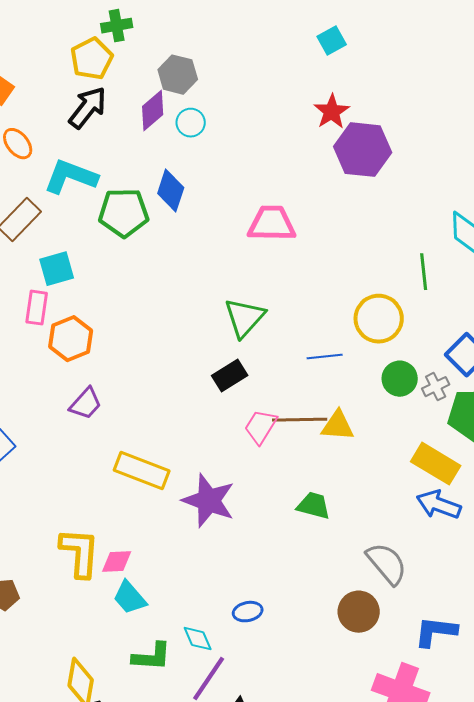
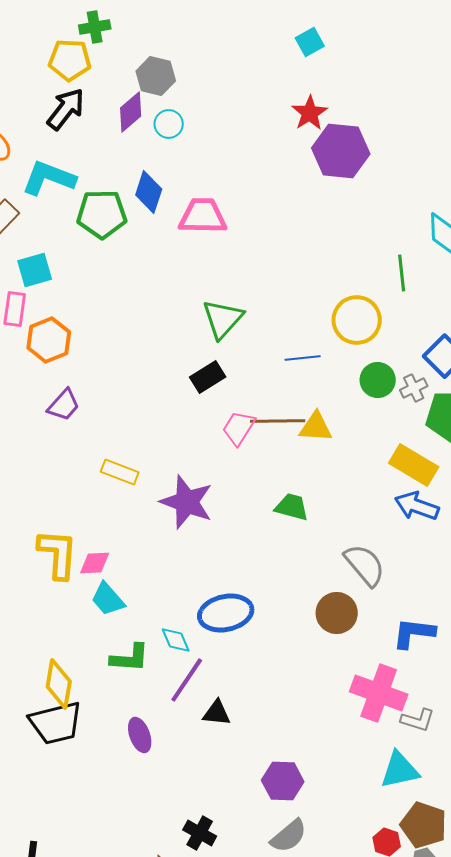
yellow pentagon: (92, 59) -> (70, 60), turned 30
pink trapezoid: (272, 224) -> (203, 216), moved
yellow rectangle: (142, 471) -> (120, 472), size x0.7
blue ellipse: (248, 612) -> (226, 613), size x1.8

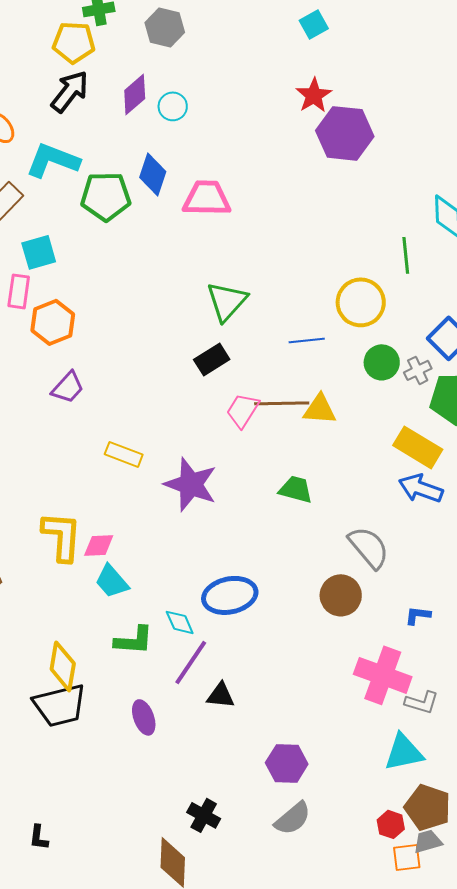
gray hexagon: (156, 76) -> (165, 27), moved
blue L-shape: (414, 633) -> (418, 615), size x0.6

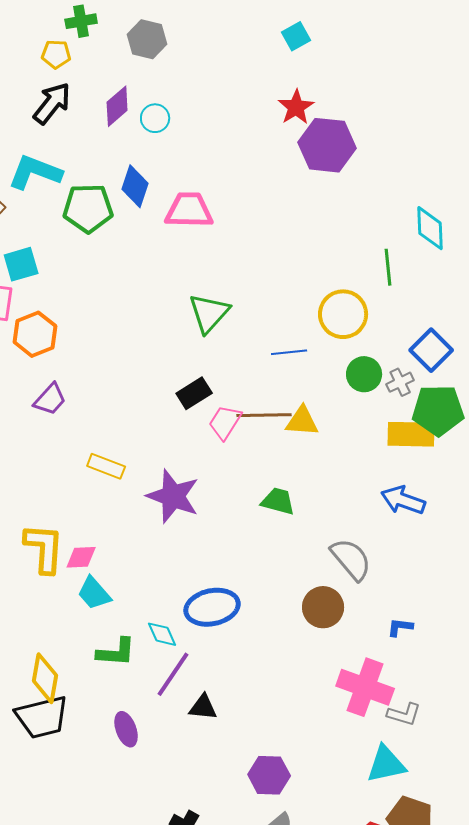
yellow pentagon: (74, 42) -> (56, 54), size x0.7
black rectangle: (212, 359) -> (194, 393), moved
yellow rectangle: (418, 447) -> (411, 434), moved, turned -30

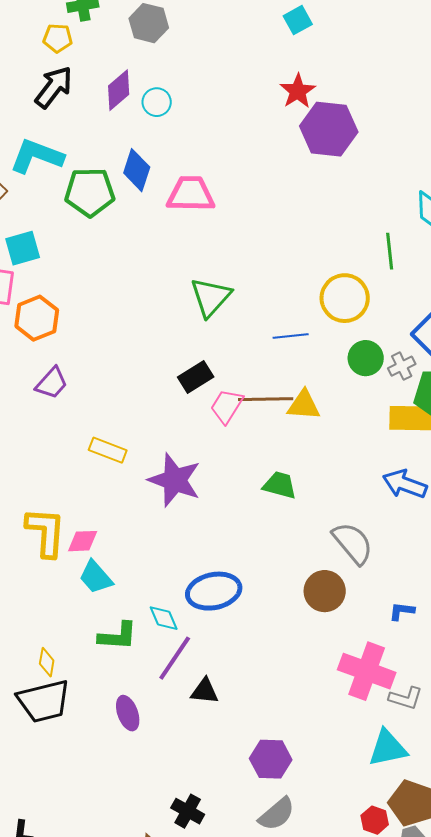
yellow diamond: (45, 678) -> (47, 662), size x0.6

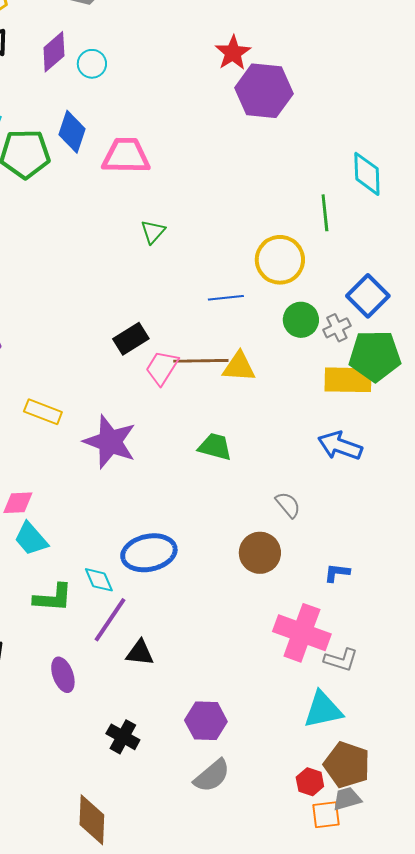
green triangle: (211, 297) -> (153, 232), moved, size x0.6
gray semicircle: (353, 543) -> (288, 505), size x0.6
black cross: (188, 811) -> (123, 737), moved

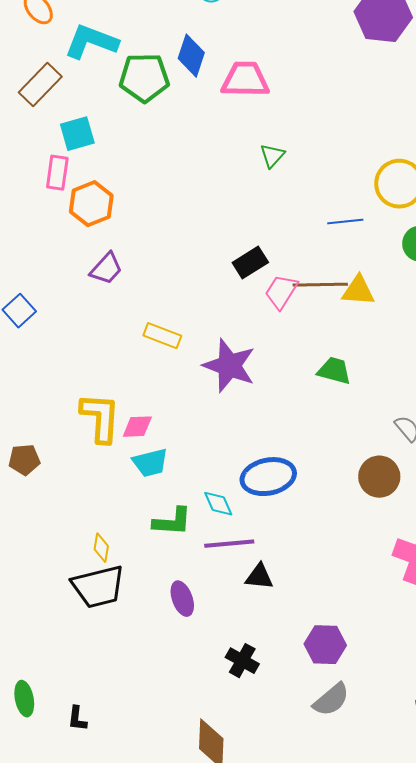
cyan trapezoid: (31, 539) -> (150, 463), turned -63
purple line: (110, 620) -> (229, 544), turned 51

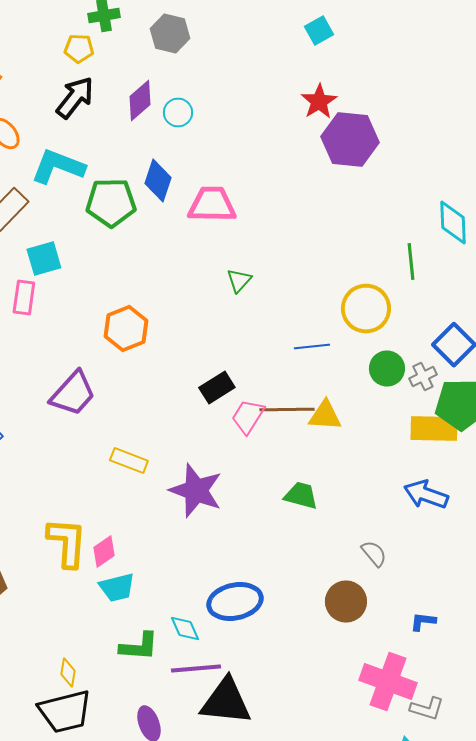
orange hexagon: (91, 204) -> (126, 328), moved
purple trapezoid: (106, 269) -> (73, 394), size x1.4
pink diamond: (137, 427) -> (104, 552), turned -32
black triangle: (259, 577) -> (226, 702), size x1.8

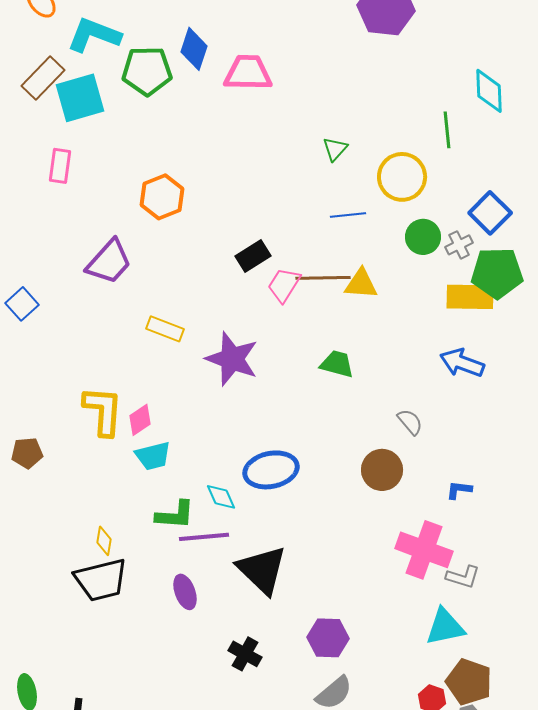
cyan square: (44, 258) -> (80, 98), moved, size x1.4
green triangle: (239, 280) -> (335, 149), moved
purple line: (196, 668) -> (204, 537), moved
black triangle: (226, 702) -> (262, 570), turned 38

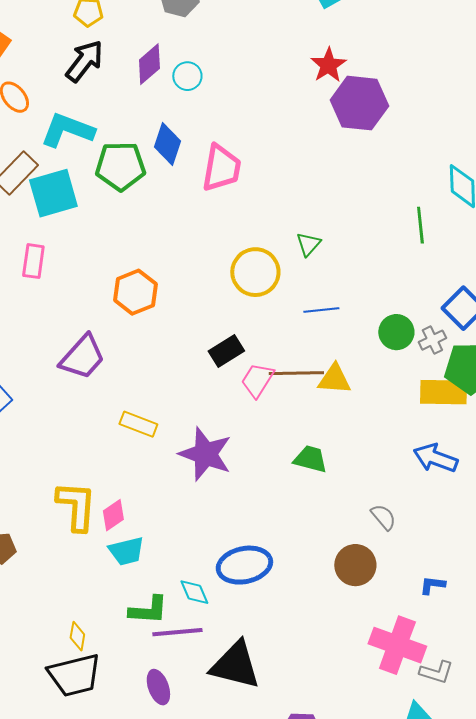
pink trapezoid: (248, 73) -> (221, 168), turned 99
yellow circle: (402, 177) -> (255, 272), moved
black triangle: (262, 570) -> (235, 665), turned -30

